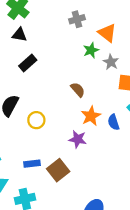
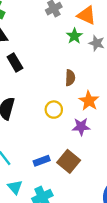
black rectangle: (28, 63) -> (15, 63), turned -66
brown semicircle: (78, 90) -> (70, 78), turned 56
yellow circle: (36, 120) -> (54, 110), moved

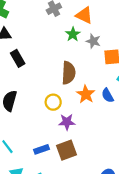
brown semicircle: (70, 78) -> (69, 73), size x1.5
purple star: (81, 127) -> (67, 122), moved
brown square: (69, 161) -> (67, 150), turned 30

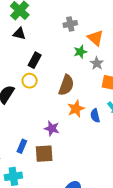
black rectangle: (18, 58) -> (35, 60), moved, turned 42
yellow circle: (53, 102) -> (30, 81), moved
blue rectangle: (41, 149) -> (22, 146), turned -64

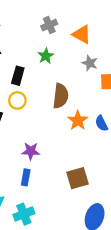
green star: (80, 52) -> (46, 56), moved
purple star: (52, 128) -> (31, 151), moved
brown square: (44, 154) -> (77, 178), moved

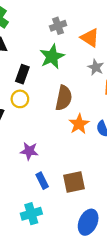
green star: (46, 56) -> (52, 56), size x1.5
blue rectangle: (26, 177) -> (42, 181), moved, turned -42
cyan cross: (24, 214) -> (31, 214), moved

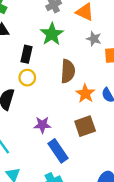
blue rectangle: (42, 181) -> (58, 151), size x1.5
brown square: (74, 182) -> (85, 126), moved

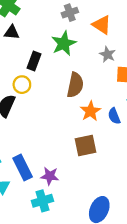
yellow circle: (27, 78) -> (22, 85), moved
purple star: (42, 125) -> (50, 176), moved
blue rectangle: (58, 151) -> (23, 168), moved

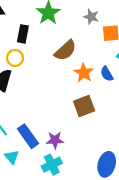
brown semicircle: (75, 85) -> (65, 50), turned 45

